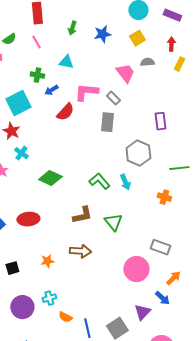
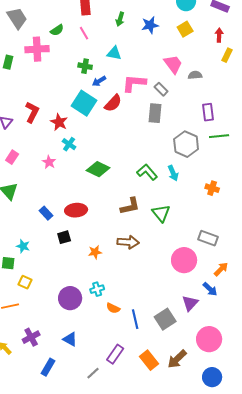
gray semicircle: (147, 62) -> (195, 75), moved
cyan square: (18, 103) -> (84, 103), moved, turned -30
green line: (179, 168) -> (219, 136), moved
black square: (12, 268) -> (64, 237), moved

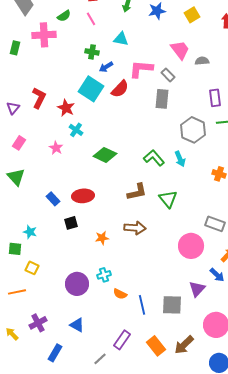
gray square: (165, 319) -> (172, 305), turned 35

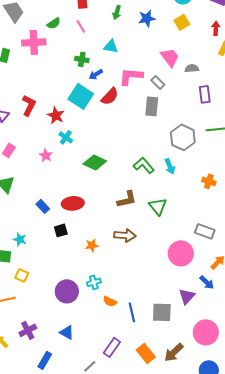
purple rectangle: (215, 98) -> (205, 94), moved

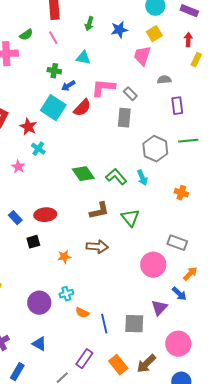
pink trapezoid: (170, 57) -> (142, 56), moved, turned -125
green diamond: (95, 162) -> (83, 174), moved, turned 30

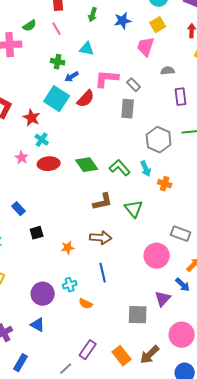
orange cross: (181, 193) -> (165, 184), moved
red ellipse: (45, 215) -> (49, 164), moved
blue line: (104, 324) -> (103, 273), moved
blue triangle: (39, 344) -> (38, 325), moved

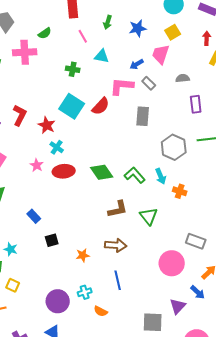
pink line: (57, 29) -> (83, 36), moved
blue arrow: (72, 77) -> (137, 64), moved
gray rectangle: (134, 85) -> (149, 83), moved

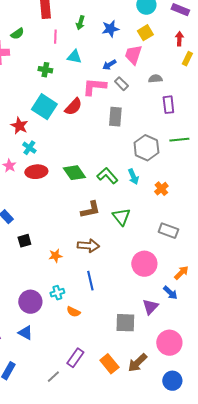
pink line: (83, 36) -> (55, 37), turned 32
orange cross: (180, 191) -> (161, 189), moved, turned 32
gray rectangle: (196, 241) -> (168, 231), moved

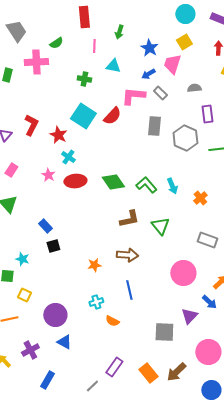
blue star: (110, 29) -> (149, 48), moved, turned -30
gray hexagon: (146, 148) -> (185, 138), moved
black square: (24, 241) -> (53, 246), moved
purple circle: (30, 302) -> (55, 315), moved

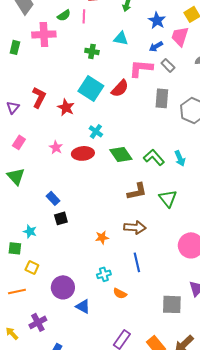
pink line: (94, 46) -> (84, 16), moved
cyan cross: (68, 157) -> (96, 131), moved
blue triangle: (64, 342) -> (83, 306), moved

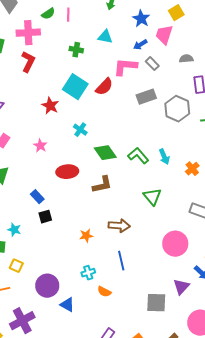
red L-shape: (39, 97) -> (28, 62), moved
gray rectangle: (162, 98) -> (146, 97), turned 66
red ellipse: (83, 153) -> (67, 172), moved
brown L-shape: (137, 191) -> (102, 185), moved
purple cross: (38, 322) -> (22, 321), size x1.4

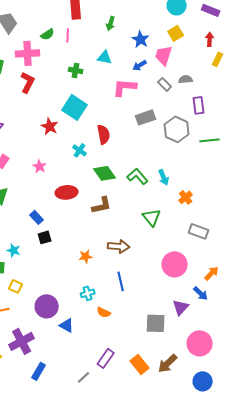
gray rectangle: (152, 64) -> (165, 84), moved
red semicircle: (104, 87) -> (104, 134), moved, turned -54
orange cross: (192, 169) -> (186, 197), moved

